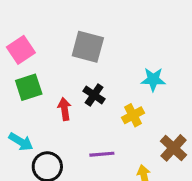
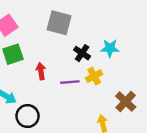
black cross: (94, 95) -> (82, 53), moved
purple line: (102, 154) -> (70, 82), moved

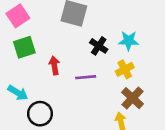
yellow cross: (94, 76) -> (125, 69), moved
brown cross: (126, 101) -> (133, 98), moved

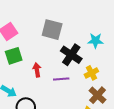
cyan star: (129, 41) -> (95, 41), moved
black cross: (99, 46) -> (71, 55), size x1.5

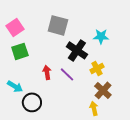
red arrow: (37, 70) -> (47, 72), moved
purple line: (61, 79) -> (67, 74), turned 49

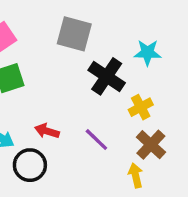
red arrow: (47, 72) -> (47, 131), moved, turned -64
purple line: (67, 74) -> (96, 140), moved

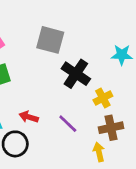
cyan star: (148, 53) -> (122, 55), moved
brown cross: (151, 145) -> (111, 128), turned 35

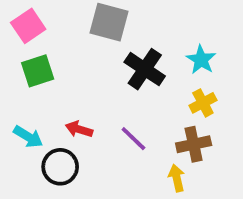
cyan star: (122, 55) -> (201, 60), moved, turned 30
yellow cross: (103, 98) -> (203, 103), moved

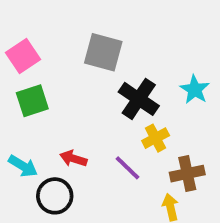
yellow cross: (203, 103) -> (156, 138), moved

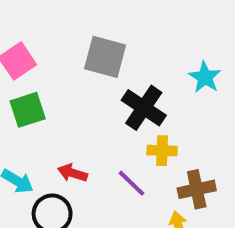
cyan star: (195, 90) -> (205, 77), moved
yellow cross: (156, 138) -> (162, 151), turned 30

